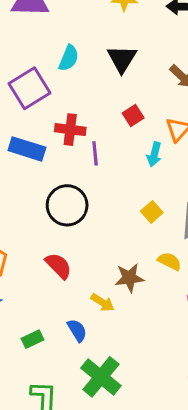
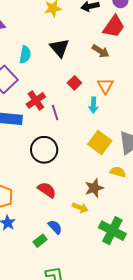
red cross: (70, 130) -> (36, 100), turned -30
yellow square: (152, 212) -> (100, 142), size x1.6
blue semicircle: (77, 330) -> (55, 227), moved
green cross: (101, 377) -> (112, 231), moved

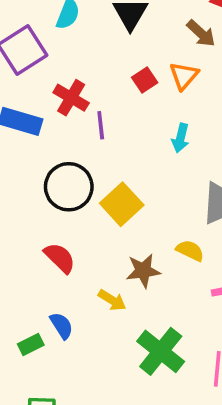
orange triangle: (105, 86) -> (184, 76), moved
red cross: (36, 100) -> (71, 98), turned -36
cyan arrow: (93, 105) -> (181, 138), moved
yellow square: (100, 142) -> (122, 204), moved

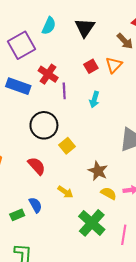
cyan arrow: (181, 138) -> (94, 99), moved
yellow square: (122, 204) -> (67, 146), moved, size x0.7
yellow semicircle: (190, 251) -> (109, 193), moved
brown star: (143, 271) -> (98, 171), moved, turned 30

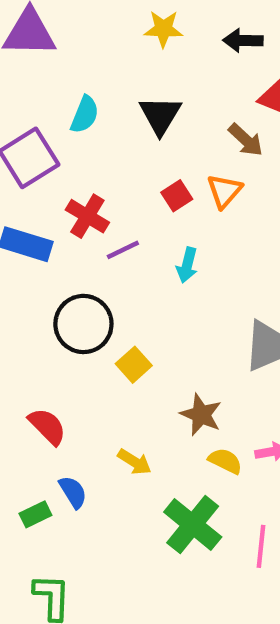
purple line: (64, 91) -> (123, 250), turned 70
red semicircle: (37, 166) -> (47, 426), moved

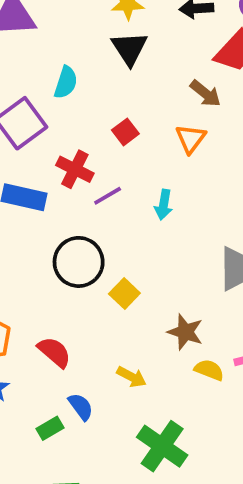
black triangle: (160, 115) -> (129, 48), moved
red square: (177, 196) -> (125, 132), moved
green cross: (193, 524) -> (162, 446), moved

